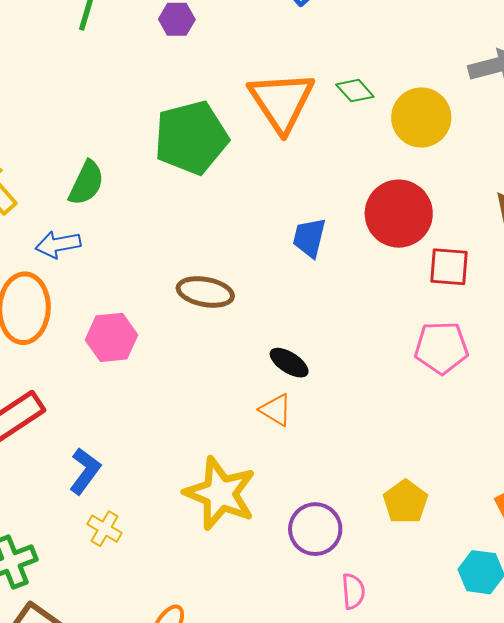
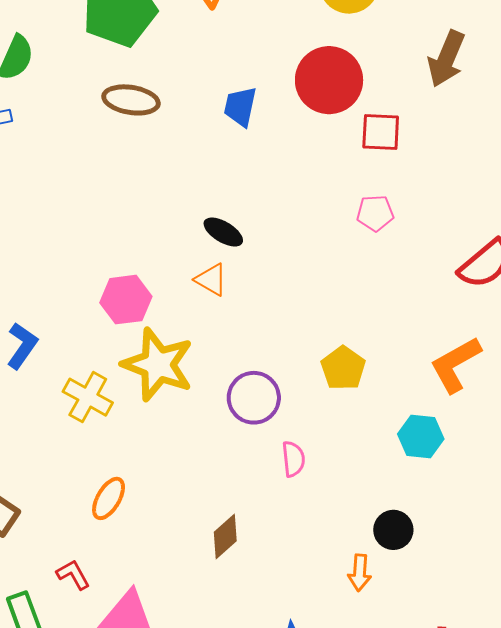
brown ellipse: (205, 292) -> (131, 100), moved
pink hexagon: (112, 337) -> (126, 300), moved
pink pentagon: (441, 348) -> (375, 213), size x0.7
yellow cross: (105, 529) -> (88, 397), moved, size x1.4

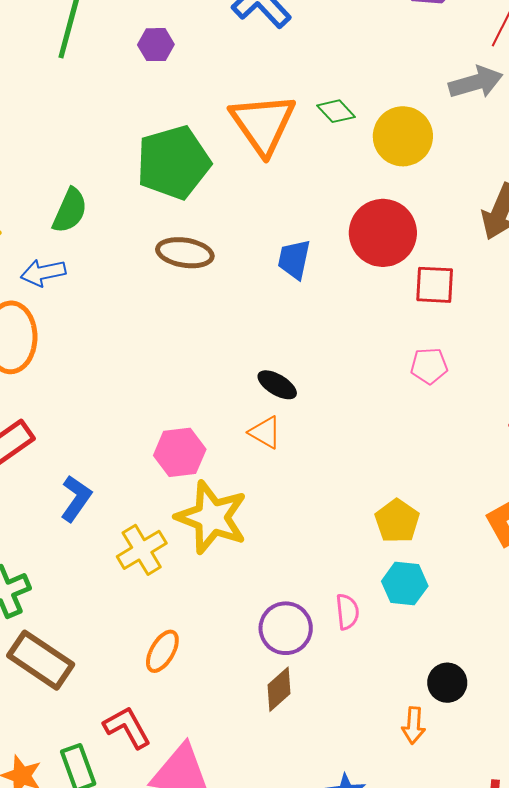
yellow cross: (88, 397) -> (142, 550), turned 30
purple circle: (254, 398) -> (286, 628), moved
cyan hexagon: (421, 437) -> (405, 584), moved
red L-shape: (73, 575) -> (127, 727), size x1.4

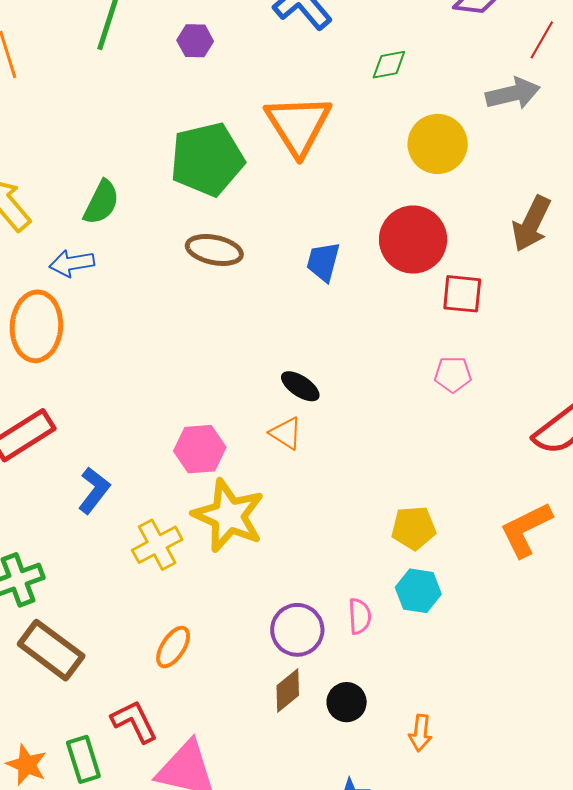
green diamond: (336, 111) -> (389, 65), moved, turned -60
yellow pentagon: (397, 521) -> (414, 528), turned 30
black circle: (447, 683) -> (347, 702), moved

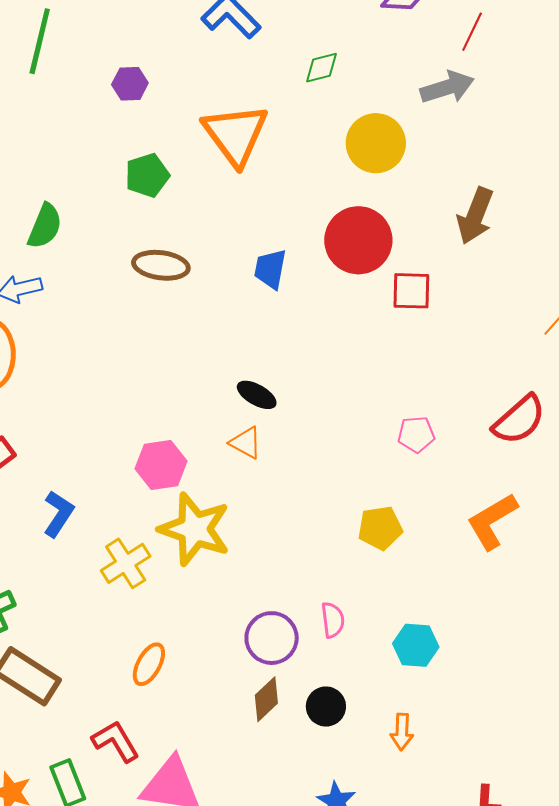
purple hexagon: (195, 41) -> (130, 84), moved
green pentagon: (207, 159) -> (147, 175), size x0.6
pink pentagon: (453, 374) -> (416, 434), moved
cyan hexagon: (418, 591) -> (416, 645), moved

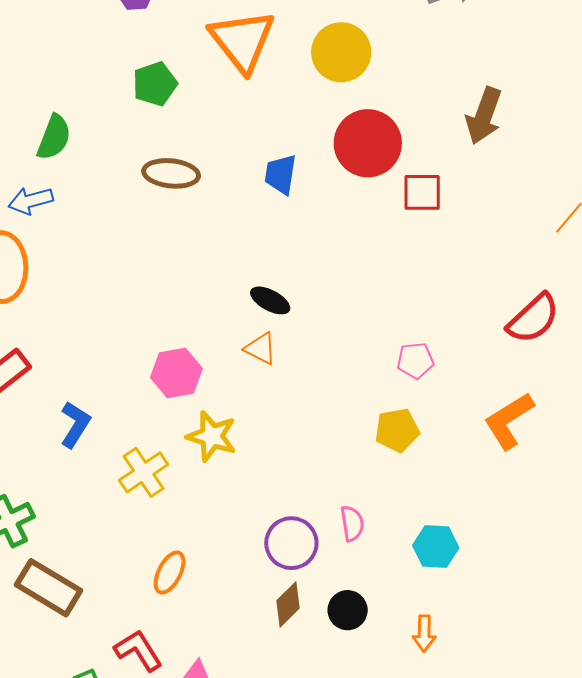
yellow circle: (376, 143) -> (341, 52), moved
pink pentagon: (416, 434) -> (415, 360), moved
yellow star: (195, 529) -> (212, 436), size x0.7

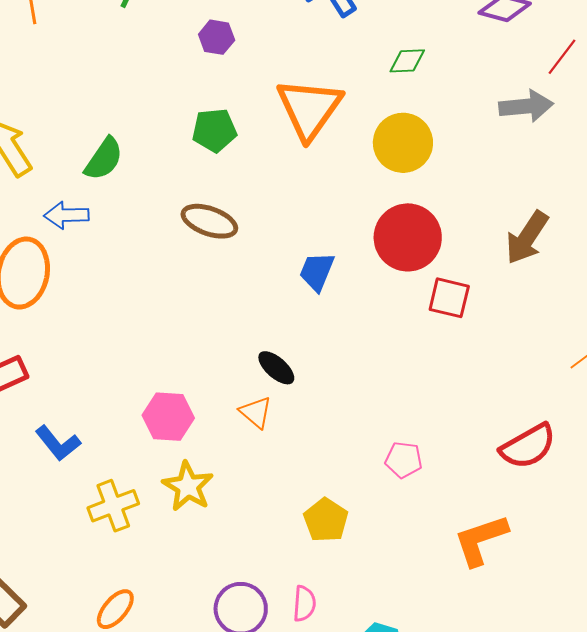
blue trapezoid: (281, 174) -> (317, 272), moved
blue L-shape: (75, 424) -> (58, 443), turned 96
yellow pentagon: (397, 430) -> (326, 520), moved, turned 30

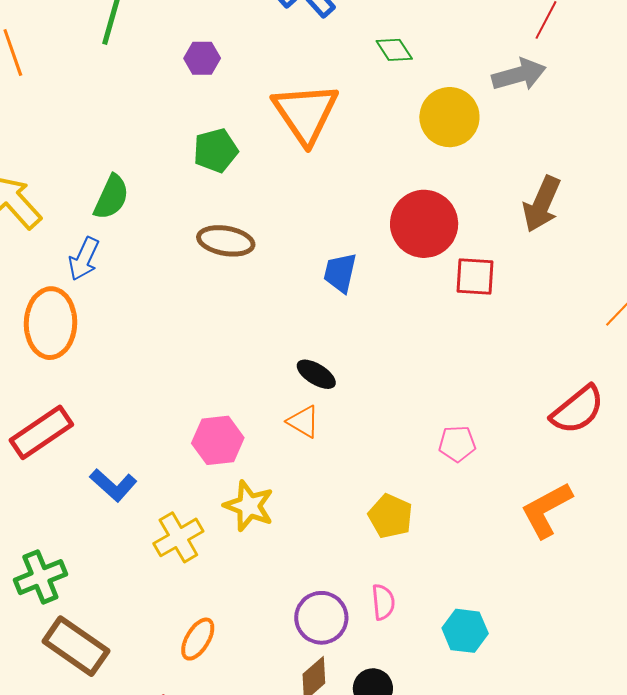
green diamond: (407, 61) -> (394, 50), turned 69
yellow circle: (403, 143) -> (449, 117), moved
blue arrow: (66, 215) -> (84, 259), turned -54

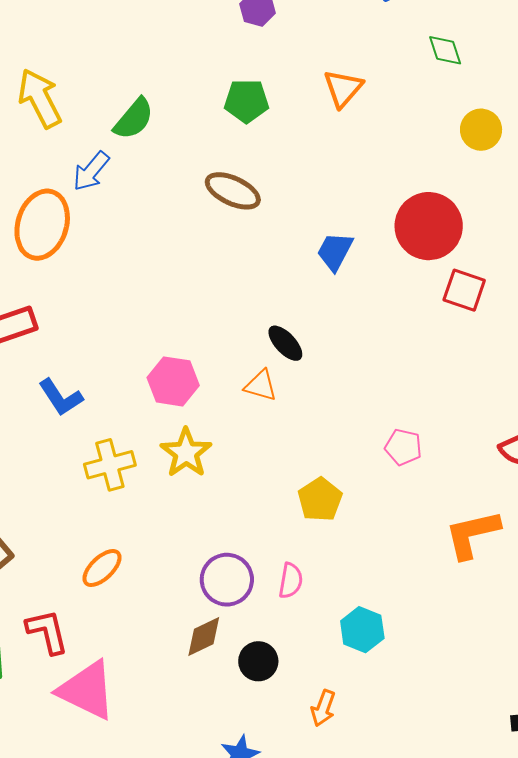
orange triangle: (306, 113) -> (343, 88), size x0.6
yellow circle: (449, 117) -> (481, 130), size x0.7
orange triangle: (303, 422) -> (261, 386), turned -30

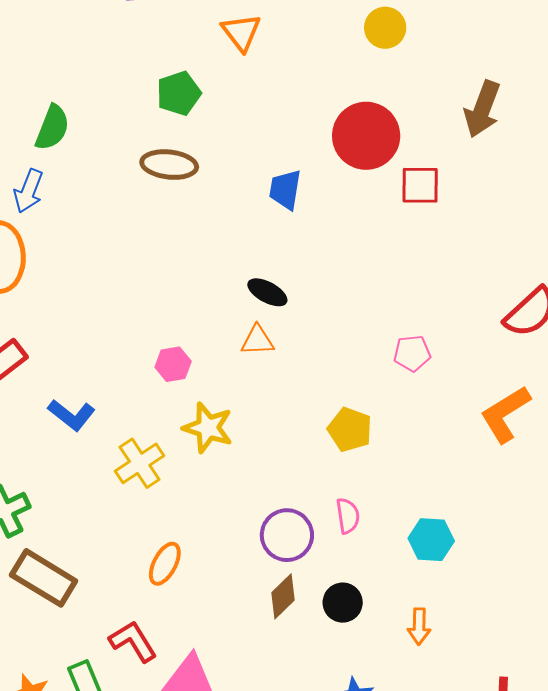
green pentagon: (246, 101) -> (179, 93), moved
pink hexagon: (173, 381) -> (173, 364), size x0.7

